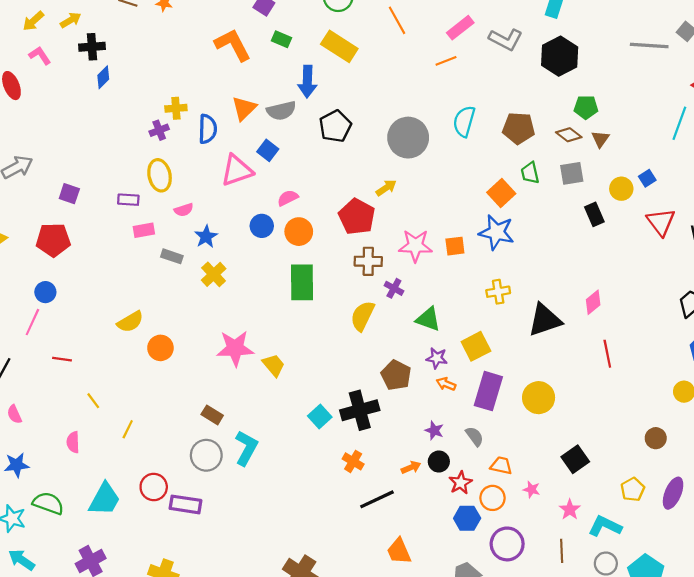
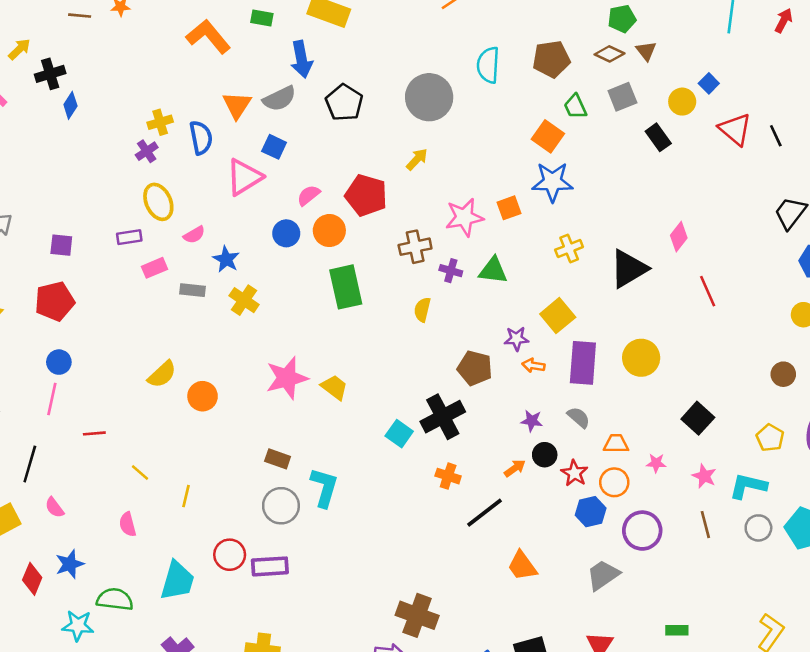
red pentagon: (357, 217) -> (366, 195), moved
yellow semicircle: (363, 316) -> (422, 310), size x0.7
green triangle: (428, 319) -> (493, 270), moved

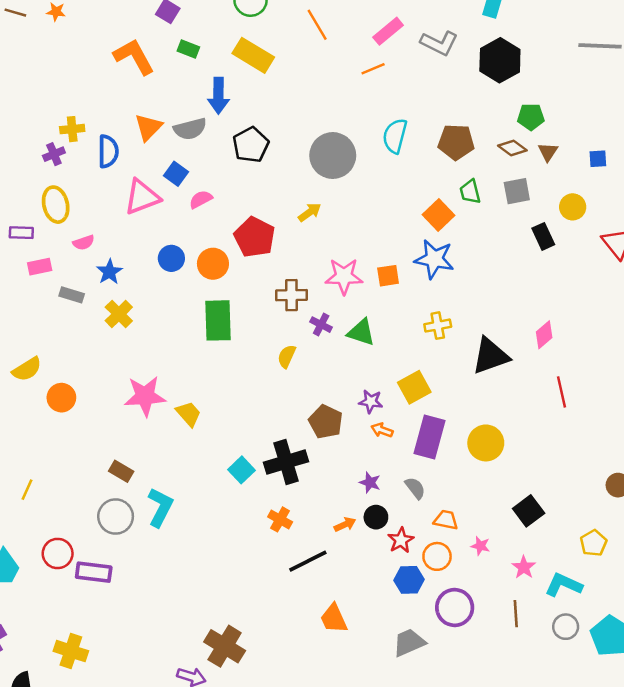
blue square: (709, 83) -> (598, 159), moved, turned 30
pink semicircle: (309, 195) -> (201, 199), moved

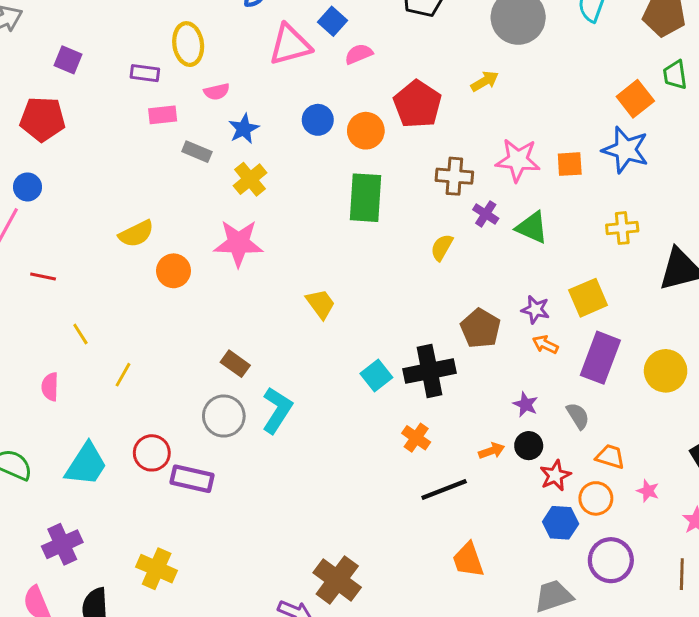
pink star: (145, 396) -> (238, 243), moved

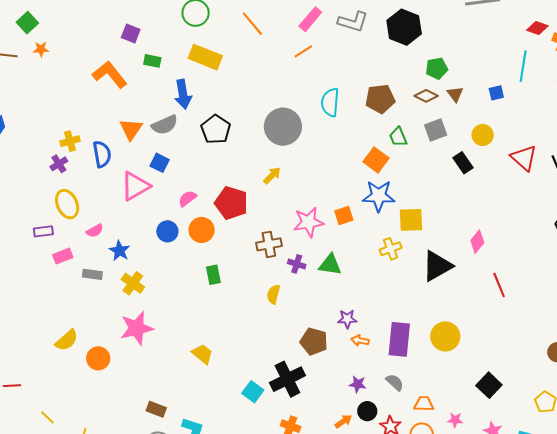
pink semicircle: (359, 54) -> (187, 199), moved
green rectangle: (366, 198) -> (213, 275), size x0.6
yellow square: (588, 298) -> (411, 220), moved, turned 36

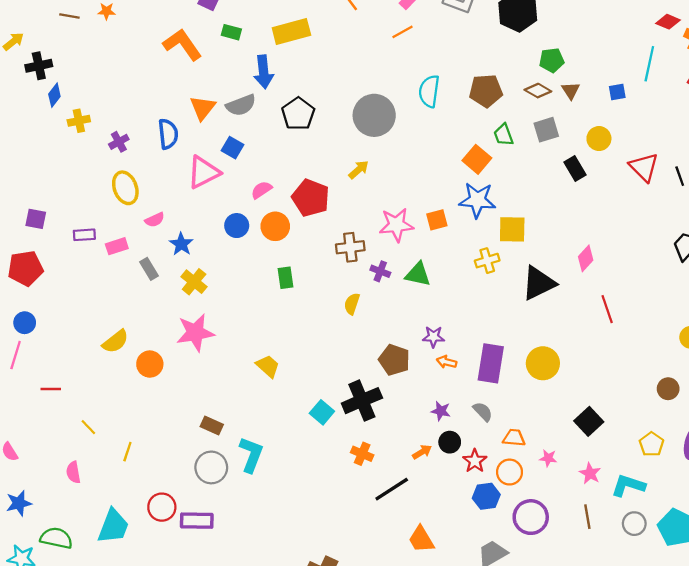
yellow rectangle: (205, 57) -> (291, 31), turned -40
yellow cross: (70, 141) -> (79, 121), moved
purple rectangle: (43, 231) -> (84, 235), moved
gray rectangle: (92, 274) -> (149, 269), turned 48

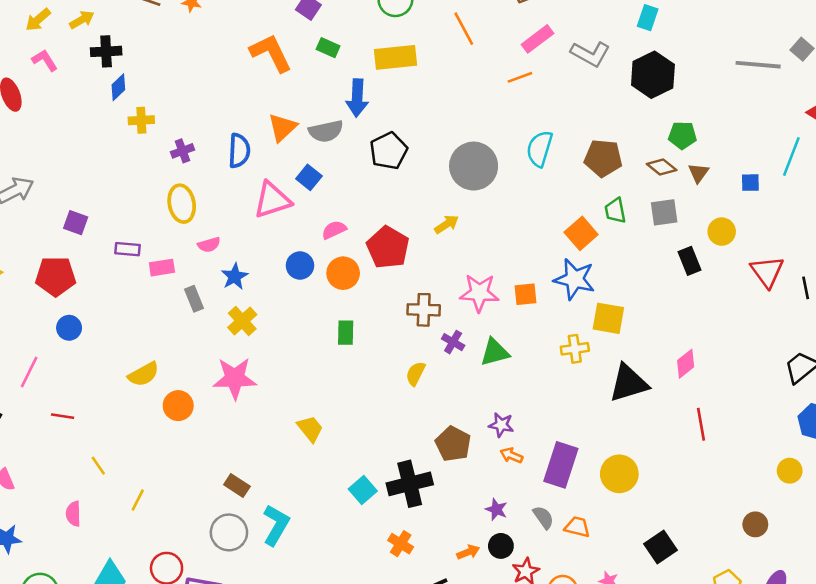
green triangle: (418, 274) -> (495, 352), turned -36
blue circle: (25, 323) -> (69, 328), moved
orange trapezoid: (514, 438) -> (577, 527), moved

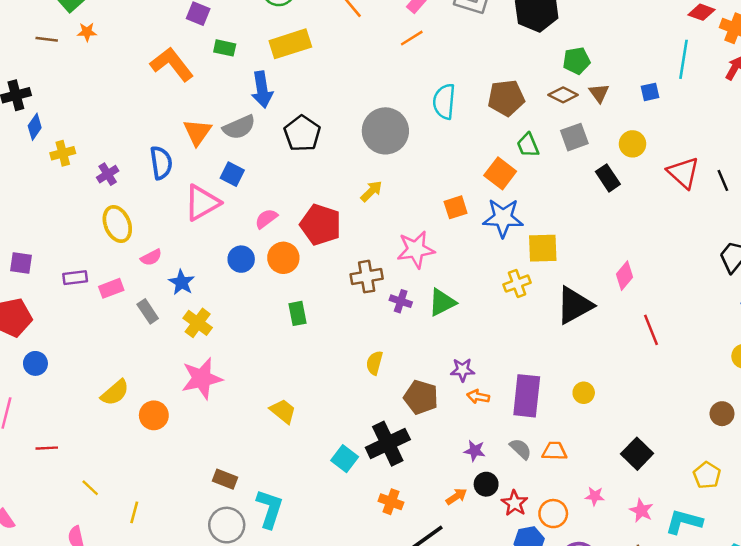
orange square: (525, 294) -> (456, 207), moved
yellow semicircle: (415, 374) -> (374, 363), moved
yellow circle: (619, 474) -> (584, 393), size x0.6

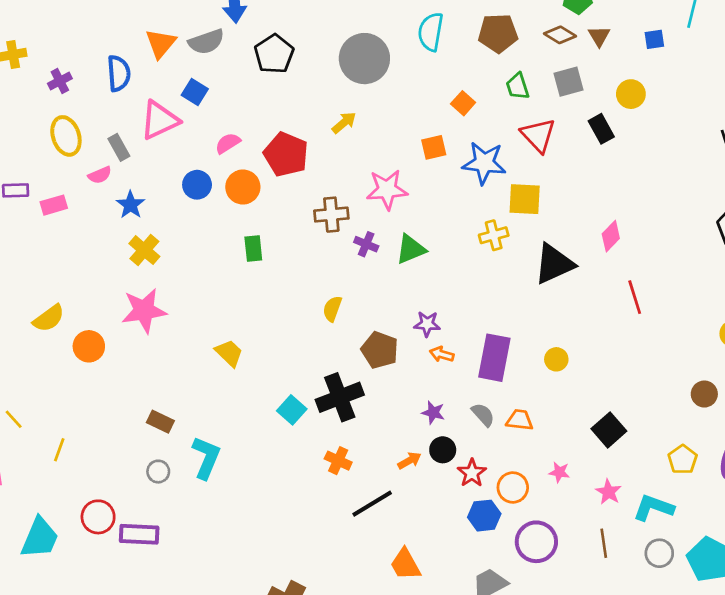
orange square: (500, 173) -> (463, 103), moved, size x0.7
red triangle: (683, 173) -> (538, 135), moved
gray rectangle: (148, 311) -> (119, 147), moved
gray circle: (227, 525) -> (158, 472), size x0.6

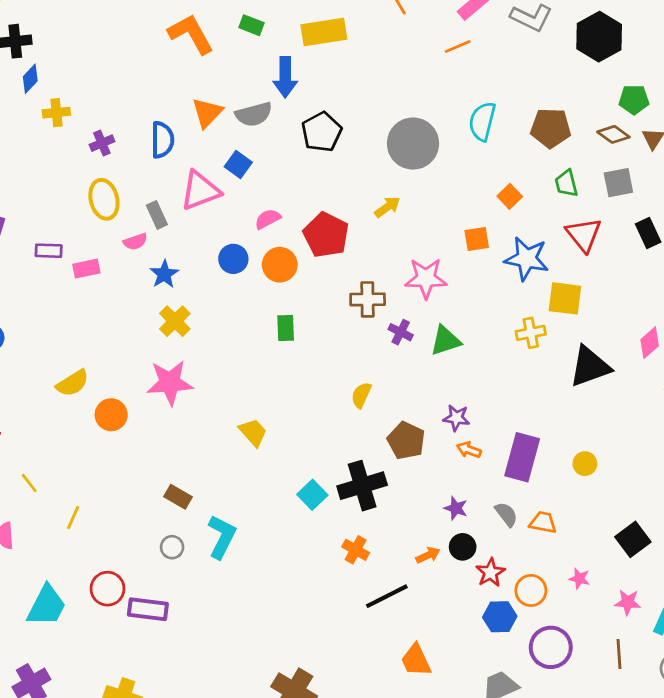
pink star: (608, 492) -> (628, 602), turned -30

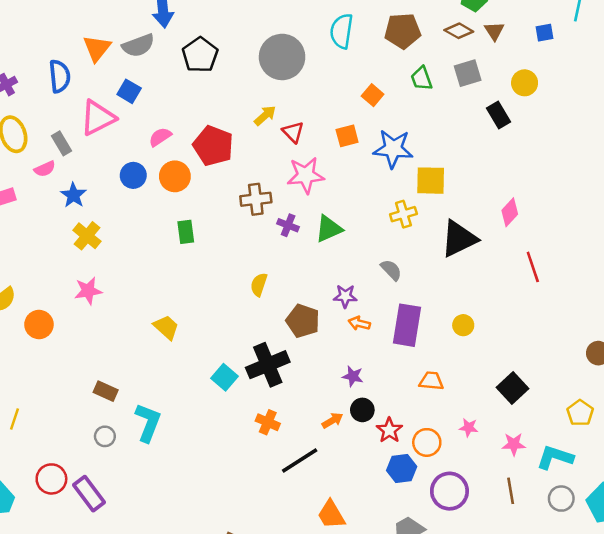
red triangle: (584, 235) -> (293, 132), moved, size x0.7
pink star: (170, 383) -> (88, 291), size x0.7
gray semicircle: (506, 514) -> (391, 270), moved
purple rectangle: (148, 609) -> (89, 494), turned 52

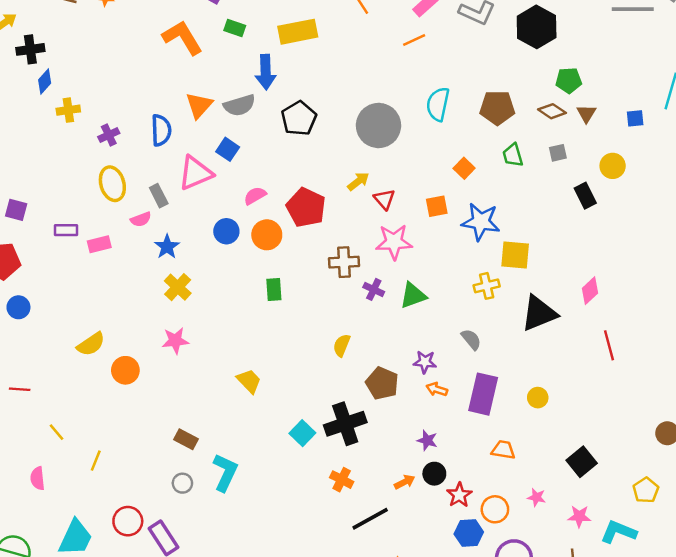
gray square: (468, 73) -> (558, 153), size x0.7

